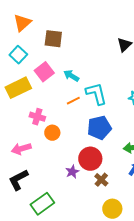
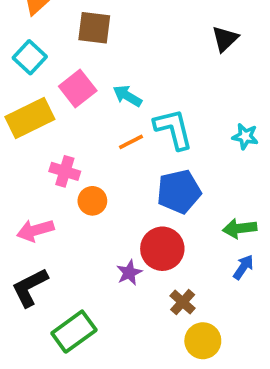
brown cross: (101, 180) -> (183, 302), moved

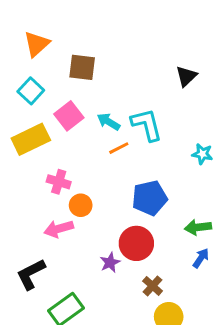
cyan L-shape: (173, 129) -> (147, 125), moved
orange line: (131, 142) -> (119, 148), moved
pink arrow: (35, 230) -> (59, 229), moved

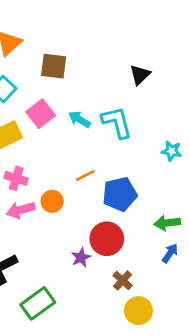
black triangle: (186, 76) -> (140, 75), moved
orange line: (119, 148) -> (85, 175), moved
pink cross: (59, 182) -> (16, 178), moved
pink arrow: (59, 229) -> (20, 210), moved

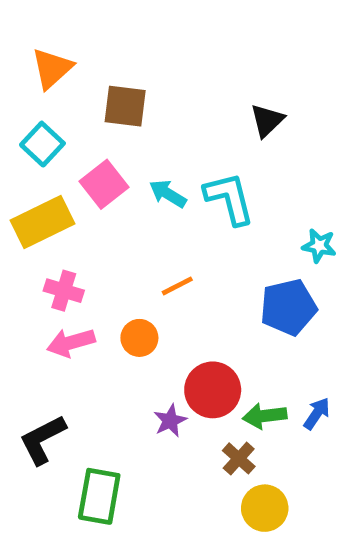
blue pentagon: (120, 194) -> (288, 307), moved
orange circle: (52, 201) -> (139, 338), moved
green arrow: (167, 223) -> (265, 416), moved
green rectangle: (38, 303) -> (99, 496), turned -44

